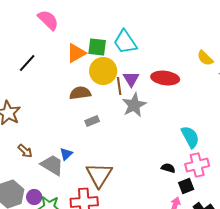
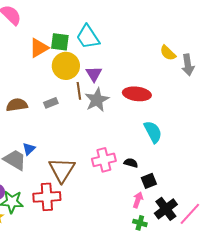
red ellipse: (165, 78) -> (137, 94), moved
brown line: (119, 86) -> (79, 91), moved
brown semicircle: (80, 93) -> (17, 105), moved
gray rectangle: (92, 121) -> (51, 103), moved
pink cross: (197, 165) -> (104, 160), moved

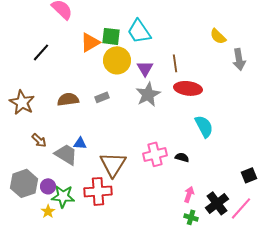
yellow semicircle: (168, 53) -> (218, 36), moved
brown line: (79, 91) -> (175, 63), moved
blue triangle: (29, 149) -> (80, 143), turned 48
black square: (149, 181) -> (249, 175), moved

